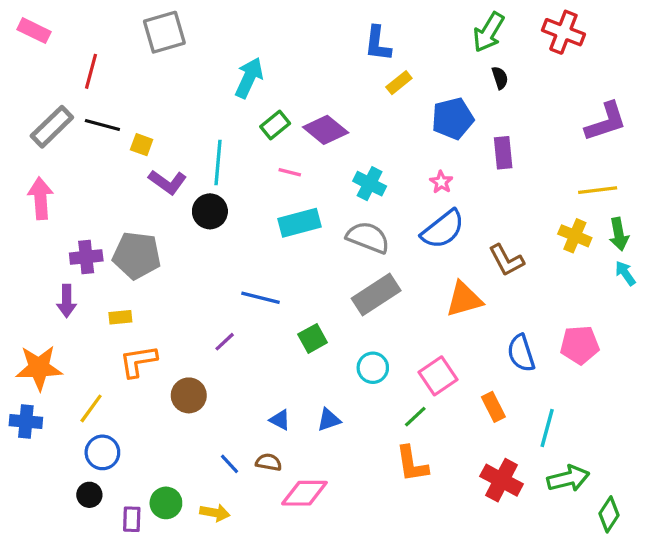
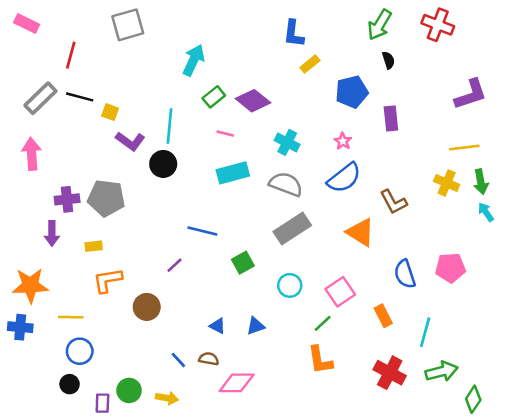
orange triangle: (464, 299) -> (361, 232), turned 48
yellow line: (91, 408) -> (71, 317), turned 55

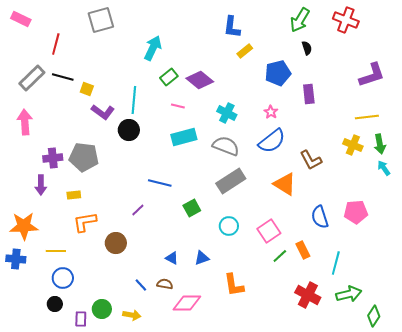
green line: (323, 323) -> (280, 256), moved
orange L-shape: (320, 360) -> (234, 285), moved

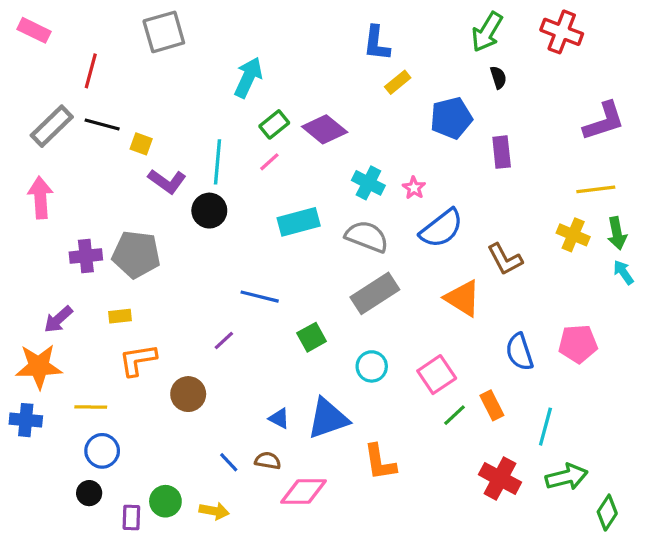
pink line: (178, 106) -> (269, 162), moved, turned -56
pink star: (271, 112) -> (414, 188), moved
purple arrow: (41, 185) -> (58, 319), moved, turned 48
blue triangle: (202, 258) -> (328, 418), size x1.8

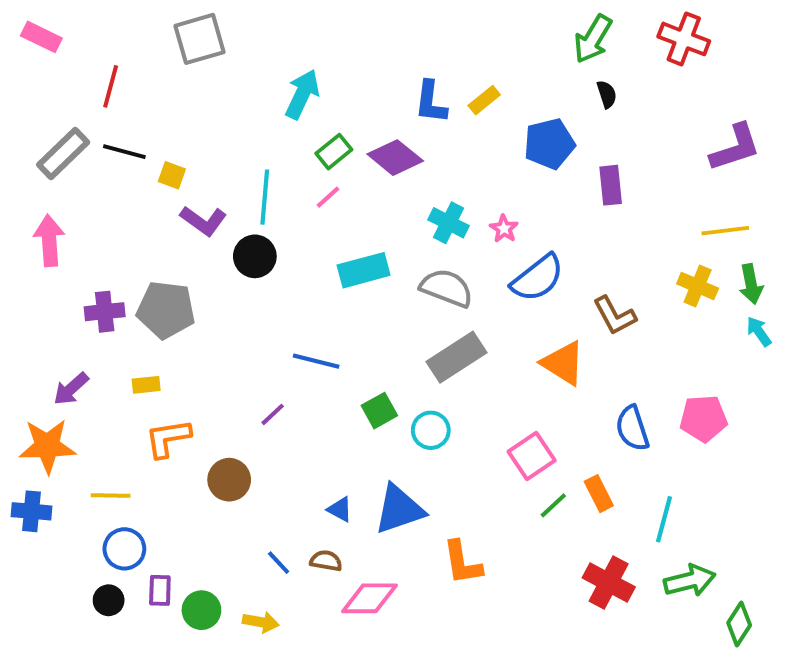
blue L-shape: (377, 43) -> (431, 102), moved
cyan circle: (372, 366) -> (431, 430), moved
purple rectangle: (131, 517) -> (160, 590), moved

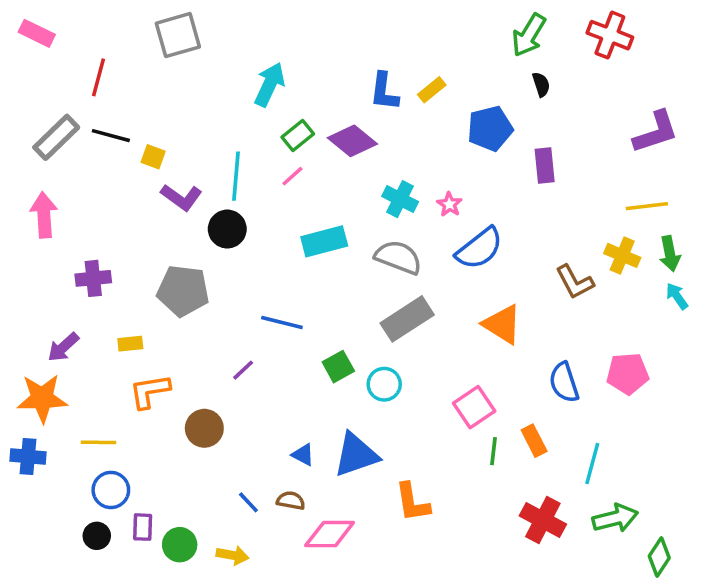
gray pentagon: (166, 310) -> (183, 291), moved
brown L-shape: (615, 316) -> (575, 282), moved
green line: (553, 505) -> (494, 451), turned -40

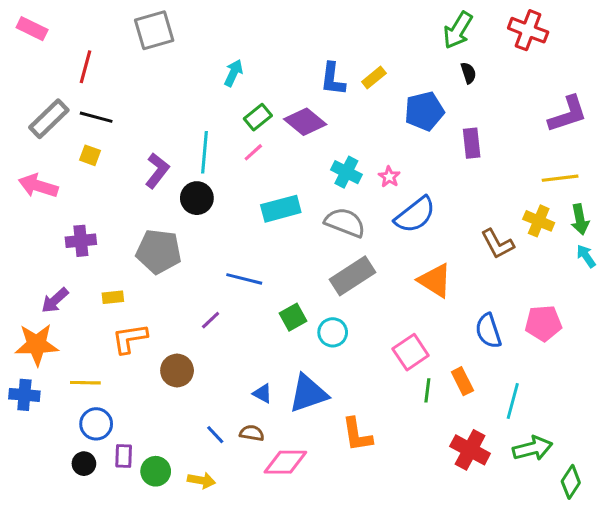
cyan arrow: (270, 84) -> (233, 73), size x0.7
yellow square: (153, 157) -> (90, 155), moved
purple L-shape: (181, 197) -> (157, 171), turned -88
pink arrow: (44, 215) -> (38, 186), turned -69

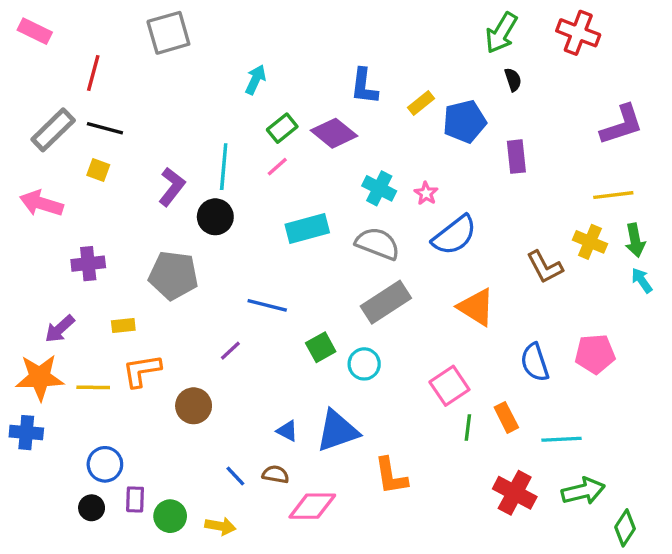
yellow rectangle: (374, 77) -> (421, 103), moved
yellow line: (85, 383) -> (93, 387), moved
cyan line: (513, 401) -> (561, 439), turned 72

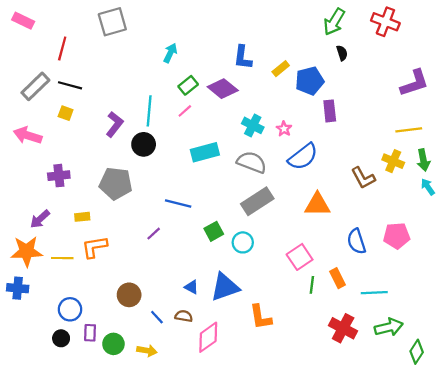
purple rectangle: (516, 157) -> (330, 111), moved
orange triangle: (476, 307) -> (317, 205), turned -32
brown circle: (194, 406) -> (129, 295), moved
pink diamond: (312, 506) -> (208, 337), turned -36

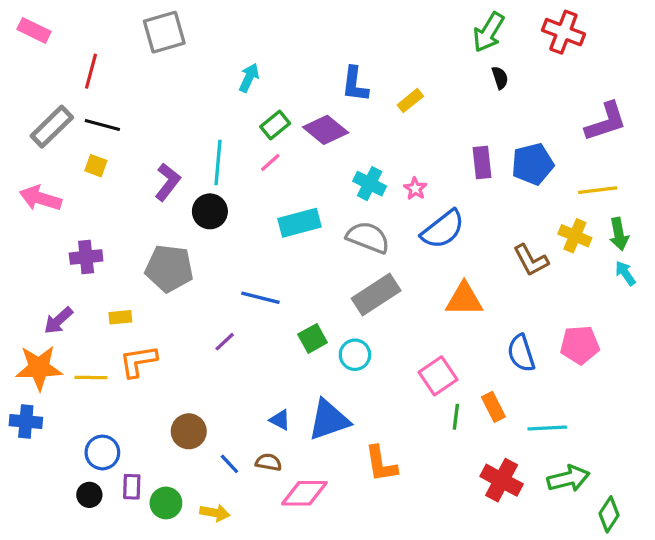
blue pentagon: (310, 81) -> (533, 164), moved
pink diamond: (208, 337) -> (304, 493), turned 36

